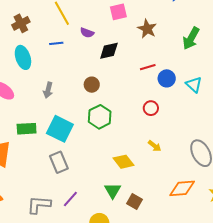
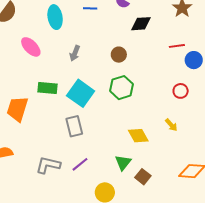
red circle: (151, 108) -> (181, 91), moved

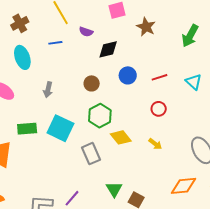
red line: (177, 46) -> (159, 77), moved
blue circle: (194, 60) -> (128, 75), moved
gray rectangle: (74, 126) -> (91, 154), moved
yellow diamond: (138, 136) -> (121, 137), moved

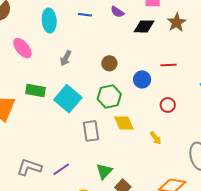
black diamond: (108, 49) -> (144, 26), moved
blue circle: (128, 75) -> (142, 79), moved
red line: (159, 77) -> (169, 65), moved

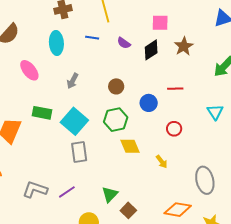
purple semicircle: (117, 12) -> (124, 43), moved
black diamond: (144, 26) -> (151, 50), turned -35
gray rectangle: (91, 131) -> (79, 152), moved

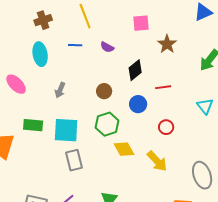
black diamond: (151, 50) -> (135, 70), moved
cyan square: (74, 121) -> (66, 130), turned -32
yellow arrow: (162, 162) -> (157, 161), size x1.6

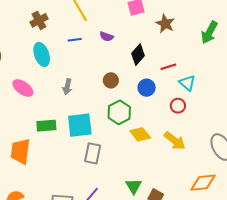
cyan triangle: (205, 106) -> (187, 83), moved
gray rectangle: (74, 160) -> (93, 153), turned 35

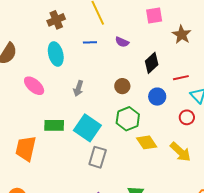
cyan square: (80, 125) -> (87, 128), turned 36

